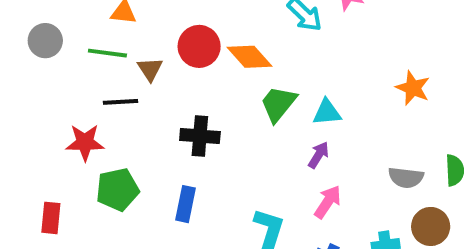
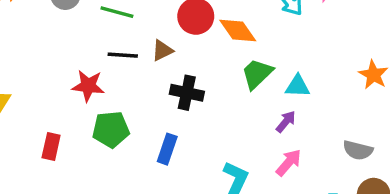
brown triangle: (150, 69) -> (162, 50), moved, turned 30

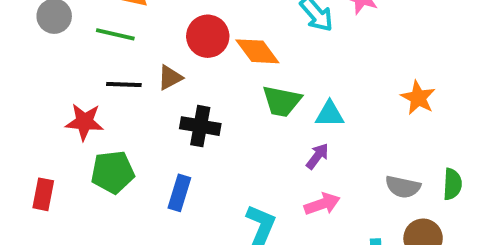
green trapezoid: (257, 74) -> (282, 101), turned -123
pink arrow: (289, 163) -> (322, 204), turned 32

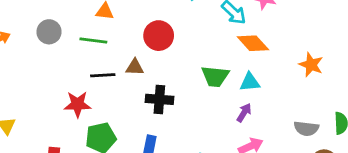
orange diamond: (257, 51) -> (253, 43), moved
brown triangle: (170, 78) -> (135, 67), turned 36

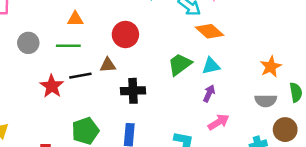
orange star: (311, 65) -> (271, 67), moved, turned 30
green trapezoid: (215, 76) -> (180, 64), turned 145
red star: (78, 104) -> (52, 86), moved, turned -30

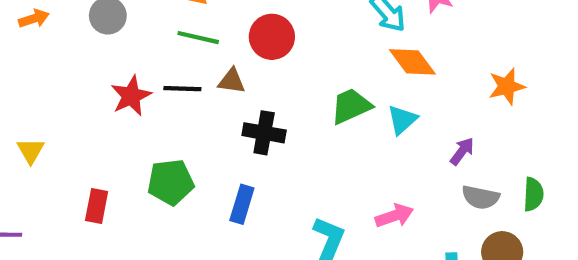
green line: (68, 46) -> (198, 38), moved
cyan triangle: (211, 66) -> (402, 120), turned -42
orange star: (271, 67) -> (507, 86), moved
purple arrow: (209, 93) -> (462, 151), moved

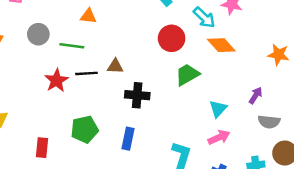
red circle: (272, 37) -> (172, 38), moved
green line: (198, 38) -> (72, 46), moved
orange star: (507, 86) -> (278, 55), turned 30
cyan triangle: (402, 120) -> (218, 109), moved

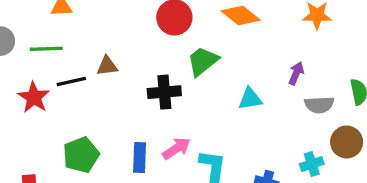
black cross: (137, 95) -> (164, 92), moved
cyan triangle: (218, 109) -> (250, 99), turned 48
pink arrow: (219, 137) -> (176, 148), moved

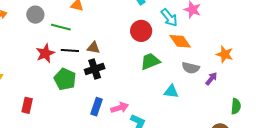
purple arrow: (296, 73) -> (211, 79), moved
black cross: (164, 92) -> (95, 69), moved, turned -30
gray semicircle: (319, 105) -> (191, 68), moved
green pentagon: (81, 155) -> (65, 79), moved, turned 30

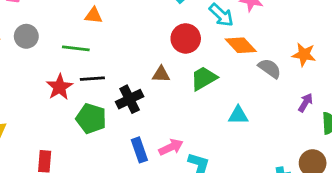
gray circle: (35, 15) -> (26, 36), moved
brown triangle: (93, 48) -> (161, 74), moved
gray semicircle: (191, 68) -> (270, 68), moved, turned -150
purple arrow: (211, 79) -> (305, 103), moved
blue rectangle: (97, 107) -> (139, 150), turned -30

